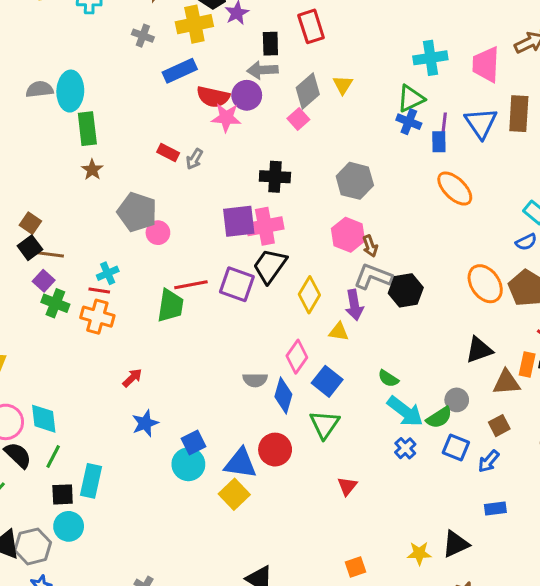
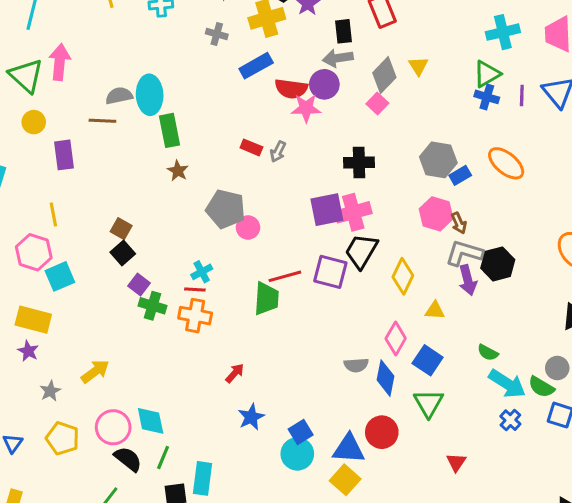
blue rectangle: (439, 142) -> (460, 175), moved, turned 65
orange ellipse: (455, 189) -> (506, 163), moved
brown line: (50, 254) -> (102, 121), moved
purple arrow: (354, 305) -> (468, 280), moved
green semicircle: (439, 418) -> (541, 387), turned 68

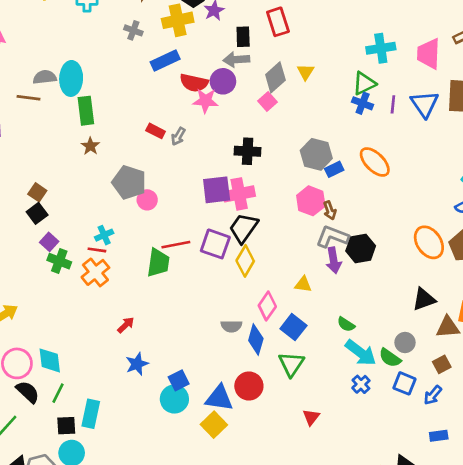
yellow diamond: (403, 276) -> (245, 261), moved
orange cross: (195, 316) -> (95, 272), turned 36

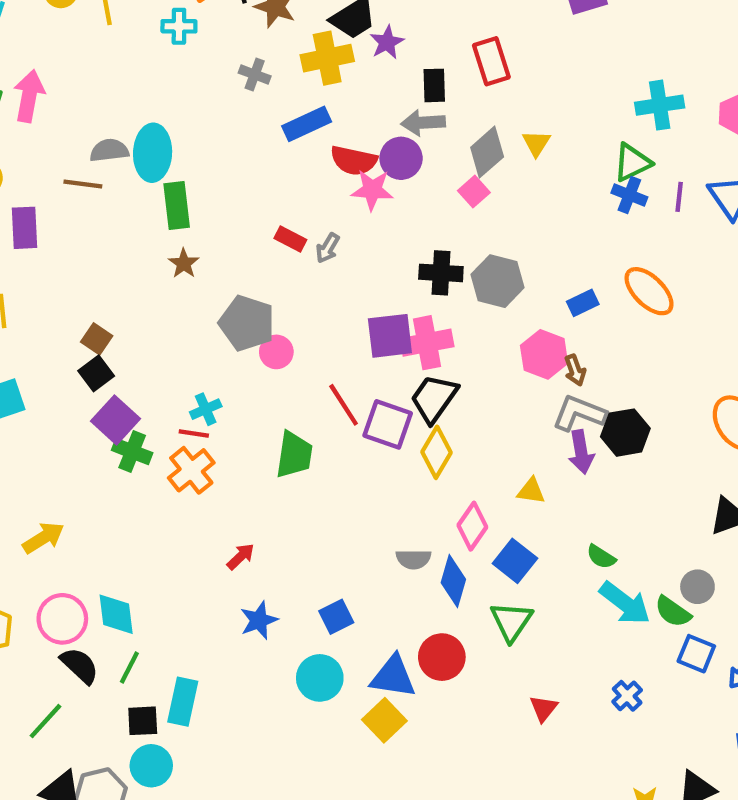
gray hexagon: (316, 154) -> (497, 281), moved
purple square: (49, 242) -> (116, 420), size x1.5
red line: (176, 245) -> (344, 405), moved, turned 68
blue square: (179, 380) -> (336, 617), moved
blue cross: (361, 384) -> (627, 696), moved

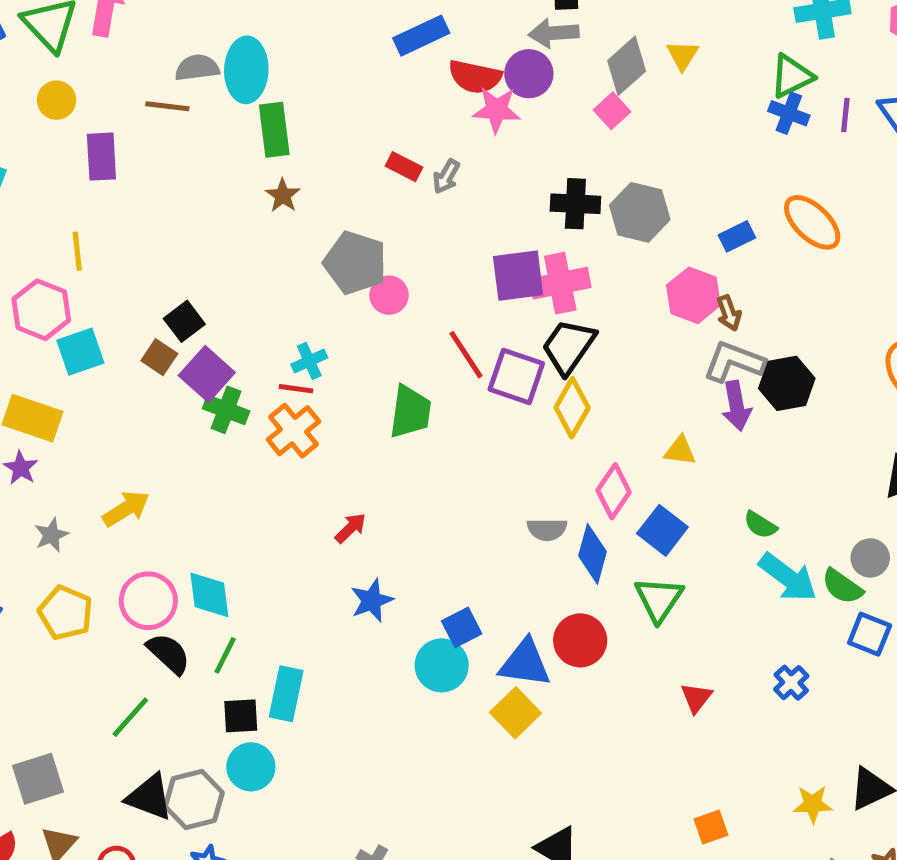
brown square: (97, 339) -> (159, 357), moved
blue square: (336, 617) -> (462, 627), moved

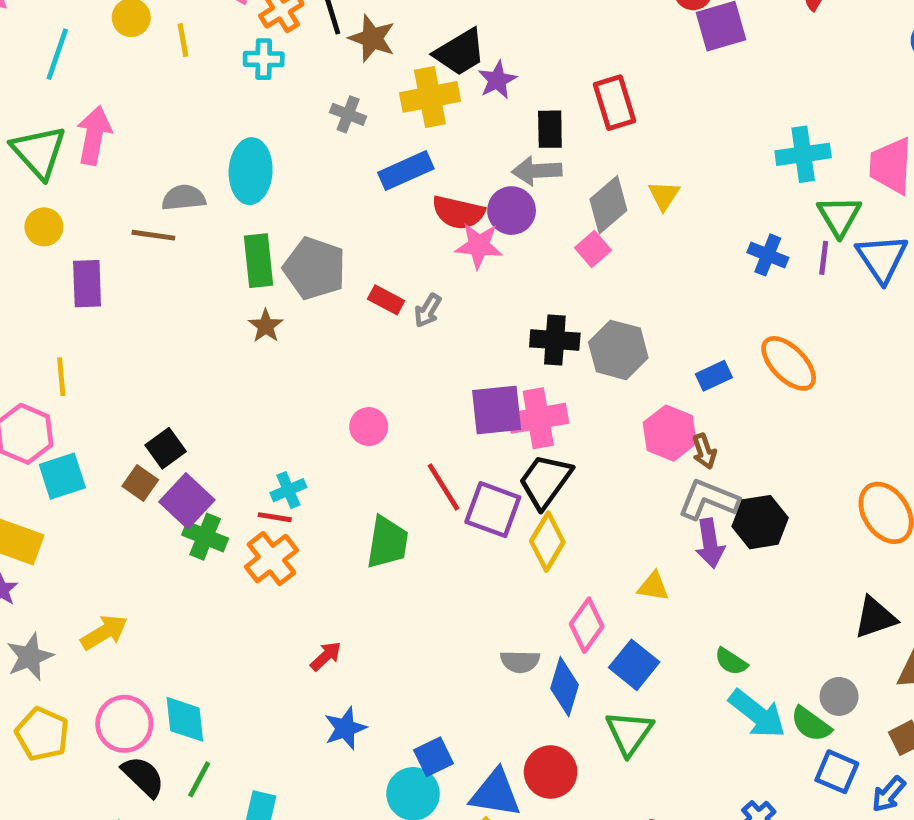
cyan ellipse: (246, 70) -> (251, 171), moved
green triangle: (792, 76) -> (839, 216), moved, turned -36
gray pentagon: (355, 263) -> (315, 268), moved
gray star: (51, 535) -> (30, 657), size x1.4

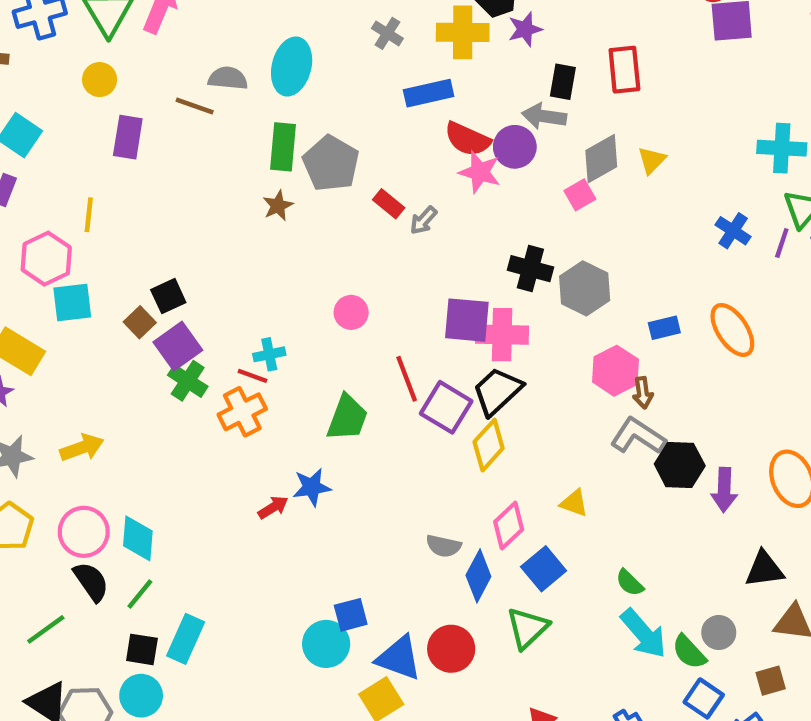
purple arrow: (710, 543) -> (724, 490), moved
blue star: (345, 728) -> (312, 487), moved

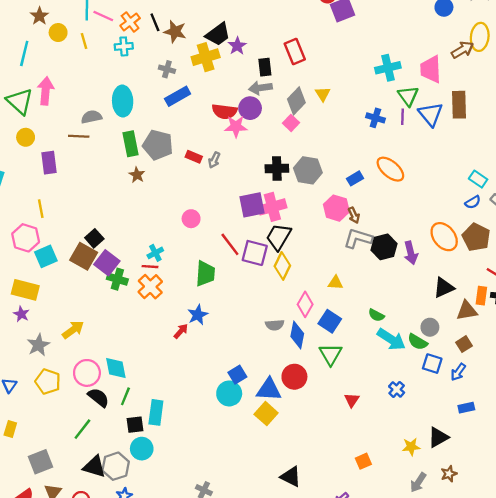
blue rectangle: (429, 93) -> (178, 96), moved
brown square: (140, 322) -> (84, 256), size x1.6

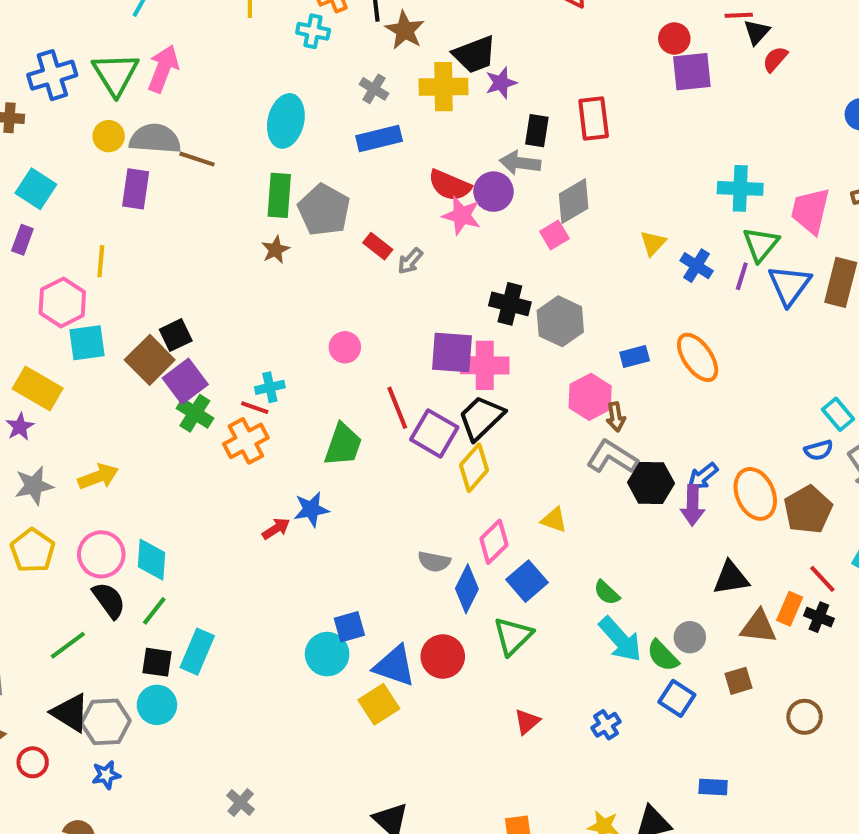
yellow triangle: (323, 94) -> (653, 243), moved
gray semicircle: (92, 117) -> (155, 139), moved, size x1.4
blue arrow: (458, 372) -> (703, 476), moved

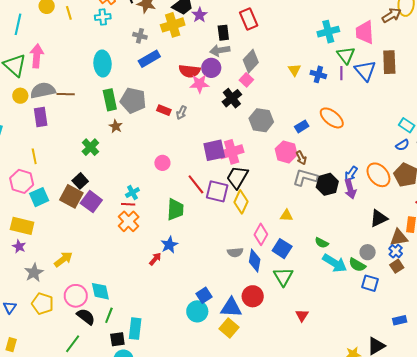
black cross: (510, 304) -> (232, 98), moved, turned -36
green cross: (195, 413) -> (90, 147), moved, turned 30
blue cross: (606, 725) -> (396, 251), moved

